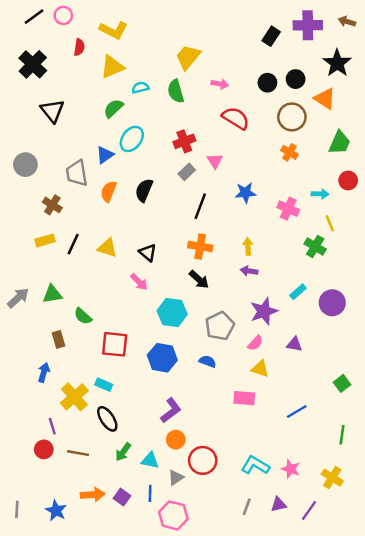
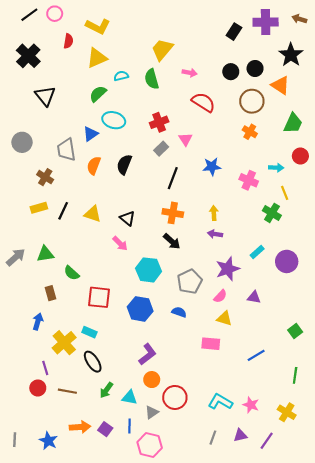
cyan ellipse: (132, 139) -> (114, 120), turned 70

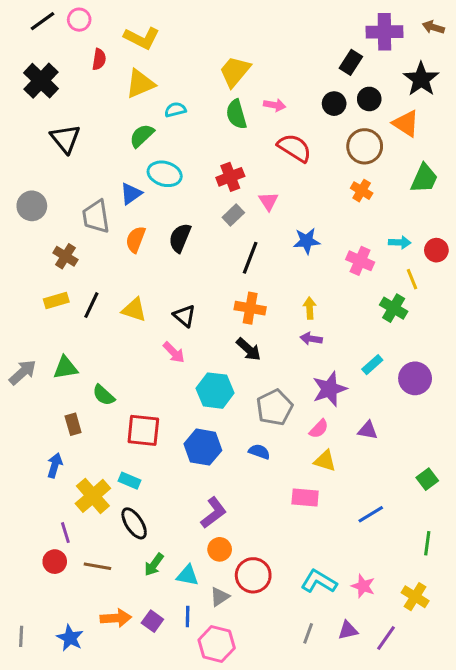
black rectangle: (234, 32) -> (351, 62), moved
green semicircle: (152, 79) -> (236, 114), moved
red circle: (300, 156) -> (436, 250), moved

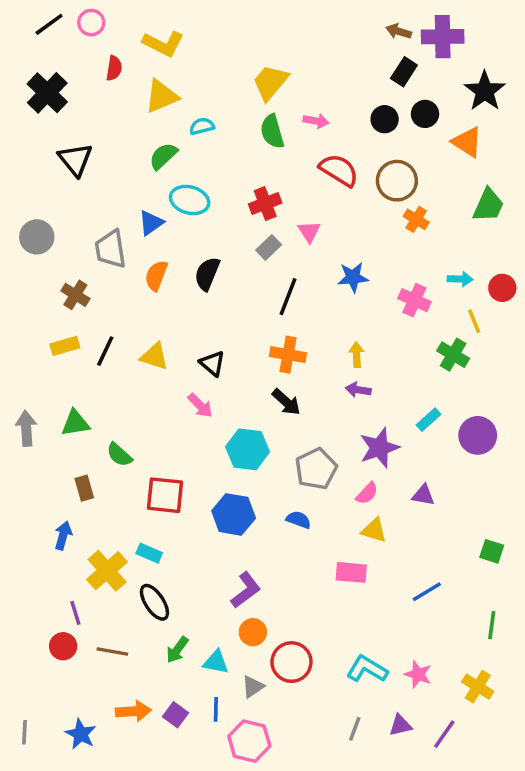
brown arrow: (433, 27) -> (399, 31), moved
brown circle: (365, 146) -> (397, 181), moved
gray arrow: (23, 372) -> (26, 428), turned -52
green square: (427, 479) -> (492, 551), turned -35

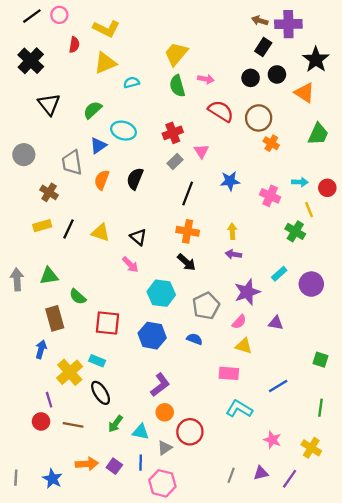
green semicircle: (163, 156) -> (93, 110), moved
brown rectangle: (84, 488) -> (55, 318), size x1.5
cyan L-shape: (367, 669) -> (239, 409), moved

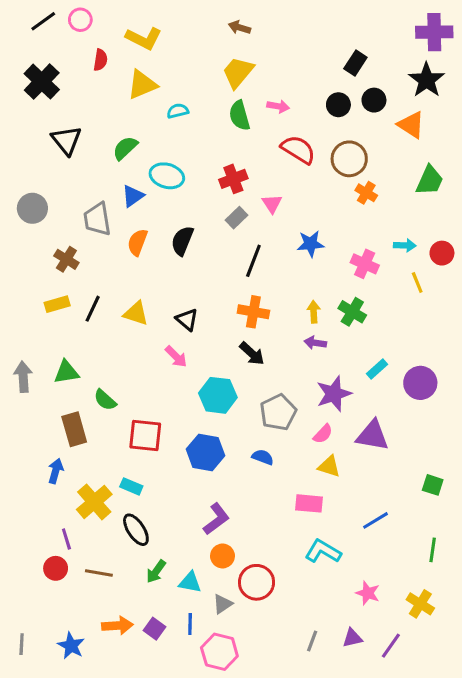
brown arrow: (260, 21) -> (239, 27), moved
purple cross: (288, 24) -> (434, 32), moved
green cross: (295, 231) -> (352, 312), moved
purple triangle: (276, 323) -> (372, 435), size x1.6

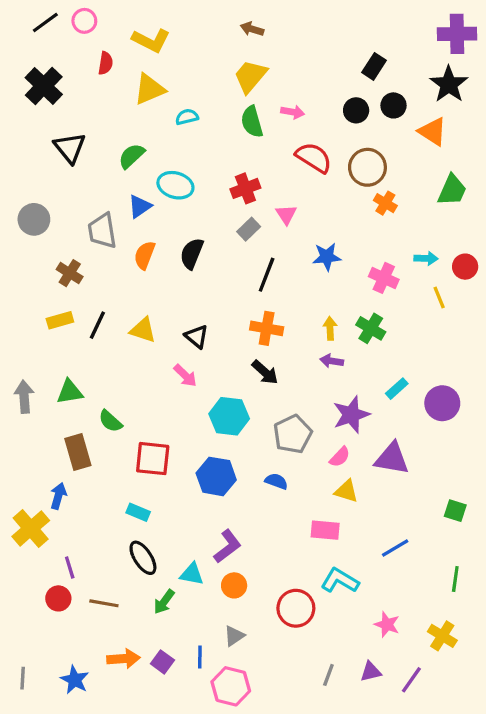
yellow cross: (94, 502) -> (31, 529), moved
cyan triangle: (190, 582) -> (192, 574), moved
red circle: (256, 582) -> (296, 608), moved

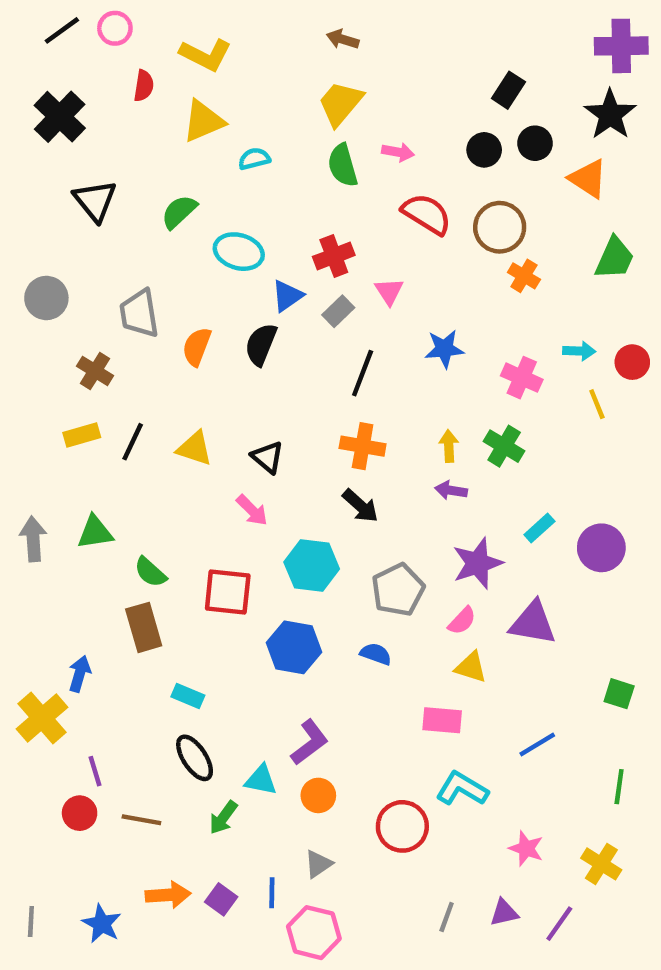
blue triangle: (140, 206) -> (287, 296), moved
brown rectangle: (78, 452) -> (144, 627), moved
red square: (153, 459) -> (228, 592), moved

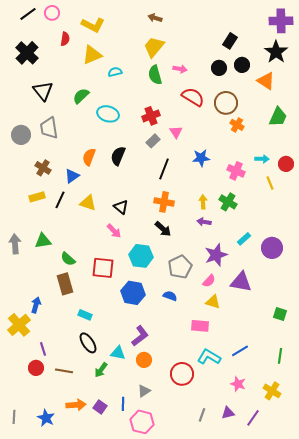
blue triangle: (287, 296) -> (72, 176), moved
gray trapezoid: (139, 313) -> (49, 128), moved
blue line: (537, 745) -> (240, 351), moved

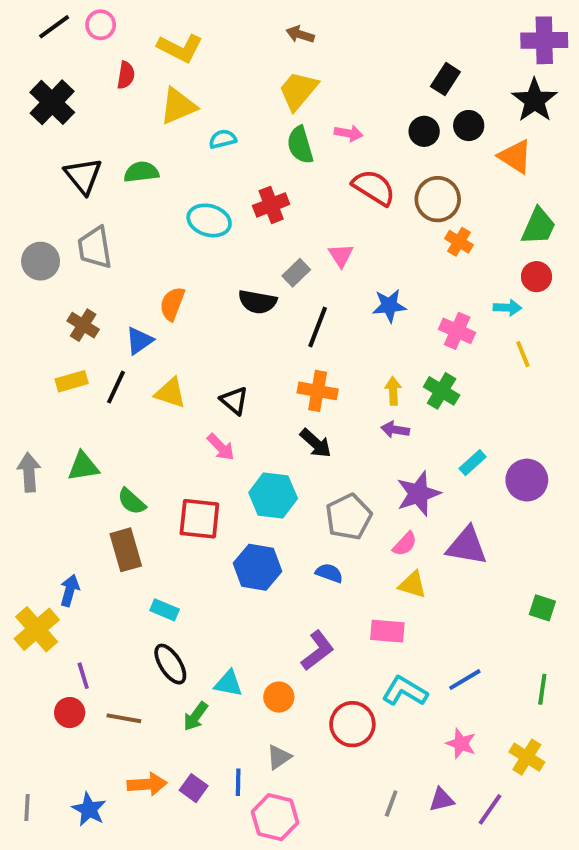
green semicircle: (81, 96) -> (141, 172), moved, turned 36
red cross: (151, 116) -> (271, 205), moved
black semicircle: (118, 156) -> (258, 302), moved, turned -102
red circle: (286, 164) -> (537, 277), moved
purple L-shape: (140, 336) -> (318, 651), moved

